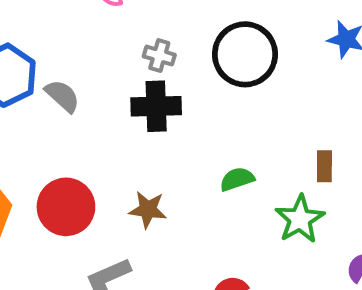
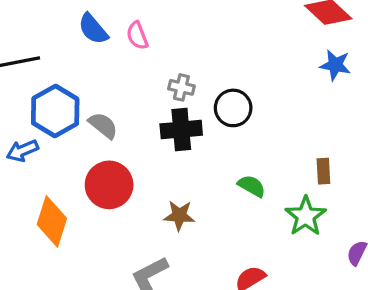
black circle: (245, 54) -> (233, 108), moved, size x0.7
green semicircle: (237, 179) -> (252, 186), turned 52
red circle: (66, 207) -> (109, 185), moved

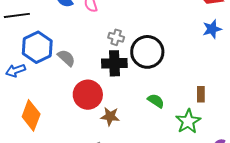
blue star: (335, 65) -> (212, 29), turned -30
black circle: (233, 108) -> (147, 52), size x1.4
red circle: (109, 185) -> (88, 95), moved

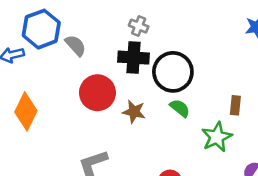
black circle: (147, 52) -> (173, 72), moved
brown star: (110, 116) -> (134, 112), moved

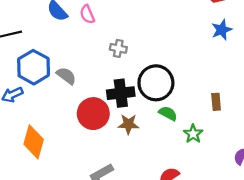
black cross: (134, 58) -> (121, 93), moved
green star: (217, 137) -> (193, 134), moved, size x0.7

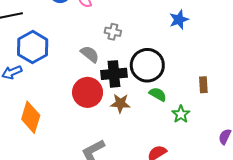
blue star: (222, 30) -> (179, 20), moved
gray semicircle: (66, 76) -> (90, 54), moved

